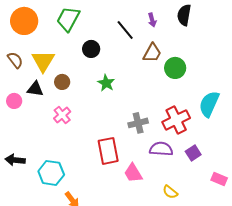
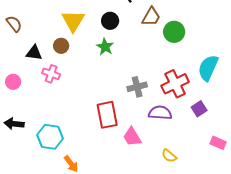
black circle: (91, 49) -> (110, 21), moved
yellow triangle: (43, 61) -> (73, 21), moved
pink circle: (14, 101) -> (13, 82), moved
pink cross: (62, 115) -> (51, 74), moved, turned -30
purple square: (193, 153) -> (199, 109), moved

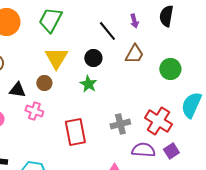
green circle: (174, 32) -> (170, 69), moved
red cross: (175, 84) -> (158, 121), turned -32
purple square: (199, 109) -> (171, 151), moved
red rectangle: (107, 115) -> (75, 132), moved

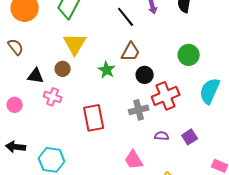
brown trapezoid: (134, 54) -> (131, 52), moved
black circle: (93, 58) -> (145, 75), moved
red cross: (158, 121) -> (166, 96), moved, turned 36
purple semicircle: (143, 150) -> (162, 136), size x0.6

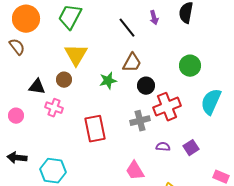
brown semicircle: (16, 47) -> (17, 47), moved
green star: (107, 70) -> (108, 81), turned 30

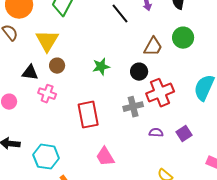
yellow triangle: (76, 55) -> (47, 41), moved
brown trapezoid: (132, 63) -> (153, 47), moved
green circle: (190, 66) -> (183, 38), moved
pink trapezoid: (135, 171) -> (105, 157), moved

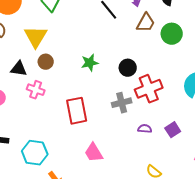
brown trapezoid: (153, 47) -> (146, 23), moved

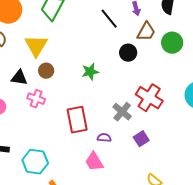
black circle: (128, 68) -> (128, 53), moved
red cross: (149, 89) -> (149, 98), turned -36
gray cross: (122, 103) -> (122, 112), turned -36
purple semicircle: (145, 129) -> (104, 138), moved
purple square: (173, 130) -> (141, 139), moved

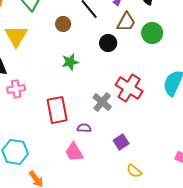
brown circle: (46, 71) -> (63, 24), moved
pink cross: (36, 99) -> (16, 89), turned -30
purple square: (141, 139) -> (121, 142), moved

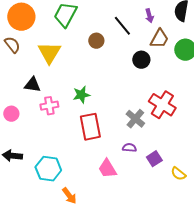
green star: (70, 62) -> (81, 95), moved
purple semicircle: (84, 128) -> (129, 148), moved
yellow semicircle: (134, 171) -> (178, 174), moved

